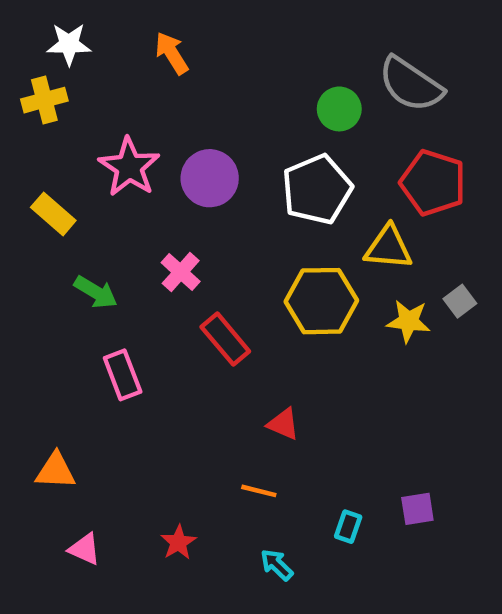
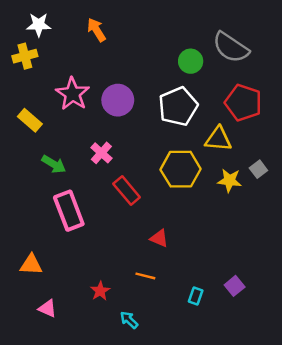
pink rectangle: (123, 375) -> (69, 211), size x1.4
purple square: (417, 509) -> (235, 286), turned -30
red star: (178, 542) -> (100, 291), moved
cyan arrow: (277, 565) -> (129, 320), moved

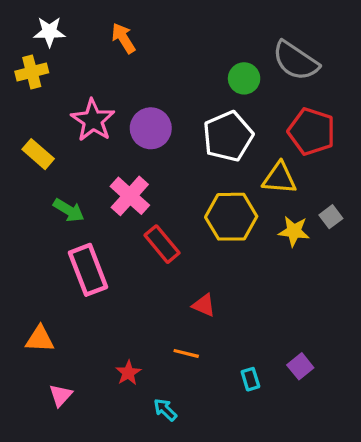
pink cross: (101, 153) -> (130, 196), size x1.4
cyan rectangle: (196, 296) -> (250, 379), turned -36
pink triangle: (47, 309) -> (61, 395), turned 48

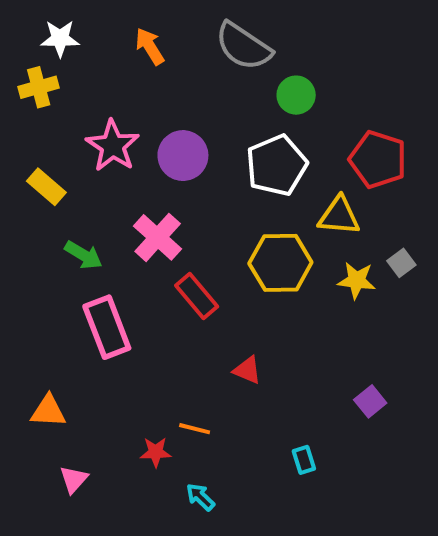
gray semicircle: (295, 61) -> (243, 46), moved
orange line: (186, 353) -> (195, 429), moved
purple square: (300, 366) -> (370, 401), moved
red star: (128, 373) -> (156, 452), turned 30

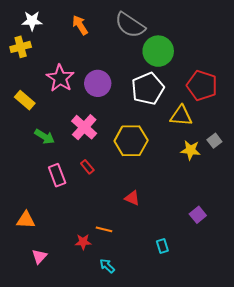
green circle: (296, 95) -> (158, 51), size x1.5
yellow hexagon: (280, 263) -> (131, 141), moved
red rectangle: (197, 296) -> (87, 167), moved, size x0.6
pink rectangle: (107, 327) -> (57, 175), size x0.7

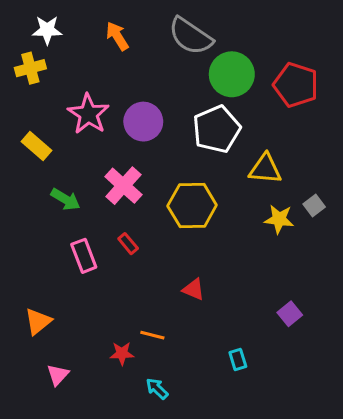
red pentagon: (202, 85) -> (296, 85), moved
orange triangle: (26, 220) -> (38, 321), turned -42

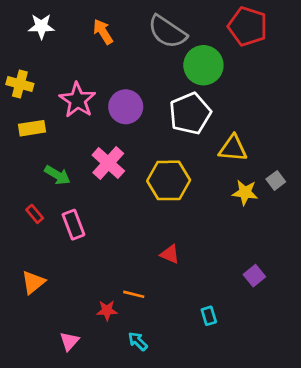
yellow cross: (30, 68) -> (20, 84), moved, turned 30
red pentagon: (296, 85) -> (248, 26), moved
yellow rectangle: (36, 146) -> (32, 128), turned -50
red rectangle: (128, 244) -> (35, 214), moved
pink triangle: (58, 375) -> (69, 341), moved

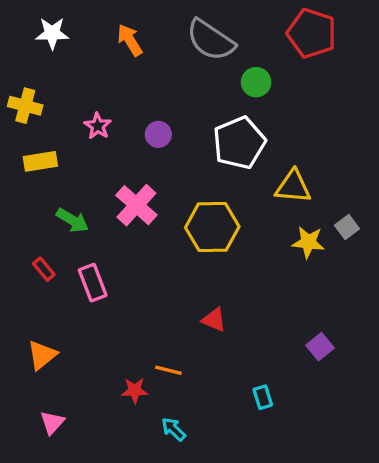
green circle: (203, 65) -> (256, 82), size x0.6
pink star: (77, 100) -> (98, 126), size x0.6
purple circle: (126, 107) -> (158, 134), size x0.6
pink triangle: (69, 341) -> (52, 422), moved

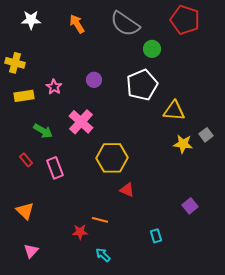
pink star: (98, 126) -> (54, 87), moved
yellow hexagon: (212, 227) -> (112, 158), moved
orange triangle: (42, 355) -> (25, 211), turned -36

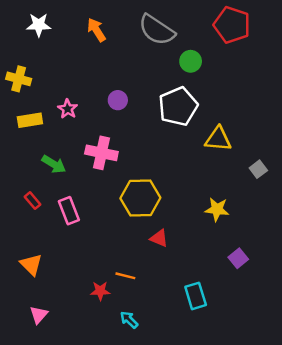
pink cross: (81, 122) -> (101, 153), turned -30
yellow star: (183, 144) -> (217, 209), moved
cyan rectangle: (156, 236) -> (196, 296), size x1.5

